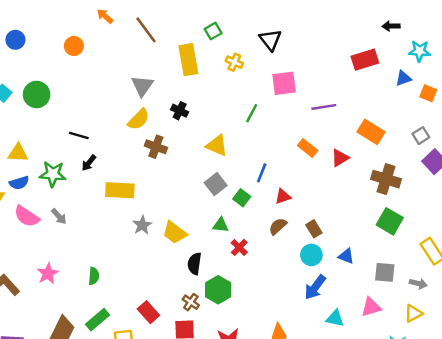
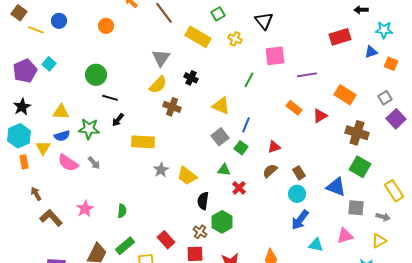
yellow rectangle: (188, 60) -> (198, 37), turned -50
green circle: (37, 95) -> (96, 75), moved
blue line: (262, 173) -> (246, 125), moved
blue triangle: (346, 256) -> (336, 187), moved, size x1.5

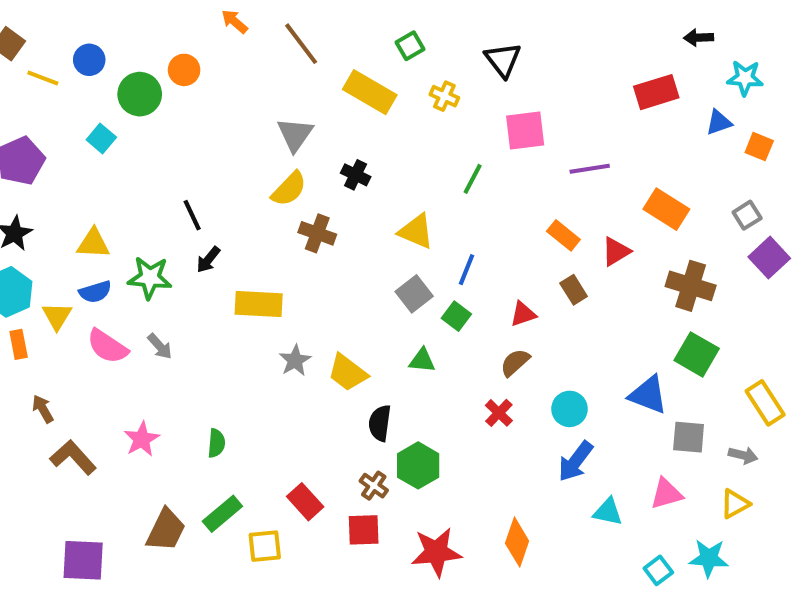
cyan square: (49, 64) -> (101, 139), moved
green circle: (96, 75) -> (140, 94), moved
black line: (110, 98) -> (192, 215), turned 49
brown rectangle: (299, 173) -> (574, 290), moved
red cross: (239, 188) -> (499, 413), moved

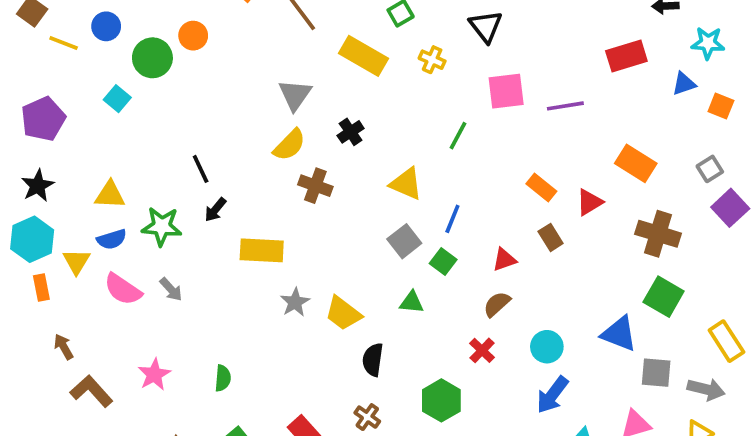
purple line: (590, 169) -> (565, 106), moved
black cross: (356, 175) -> (351, 132), turned 30
gray arrow: (743, 455) -> (706, 389), size x1.4
green hexagon: (418, 465) -> (441, 400), moved

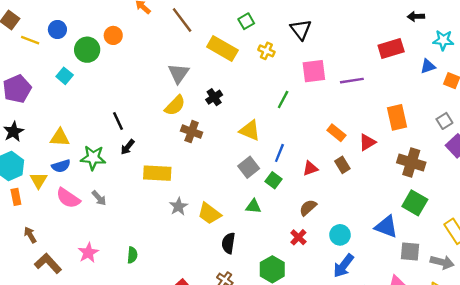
orange rectangle: (636, 163) -> (397, 117), turned 45
red triangle: (504, 260) -> (310, 168), moved

